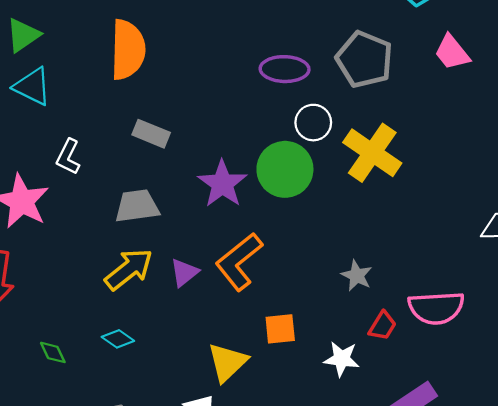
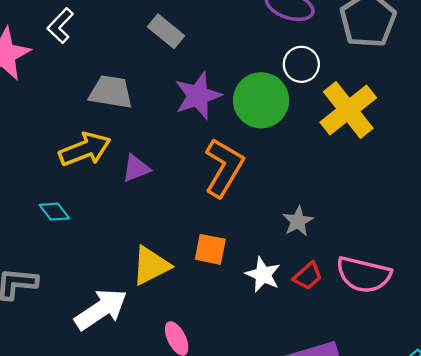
gray rectangle: (151, 134) -> (166, 31), moved
orange L-shape: (239, 262) -> (224, 168), moved, turned 142
white star: (342, 359) -> (263, 275), moved

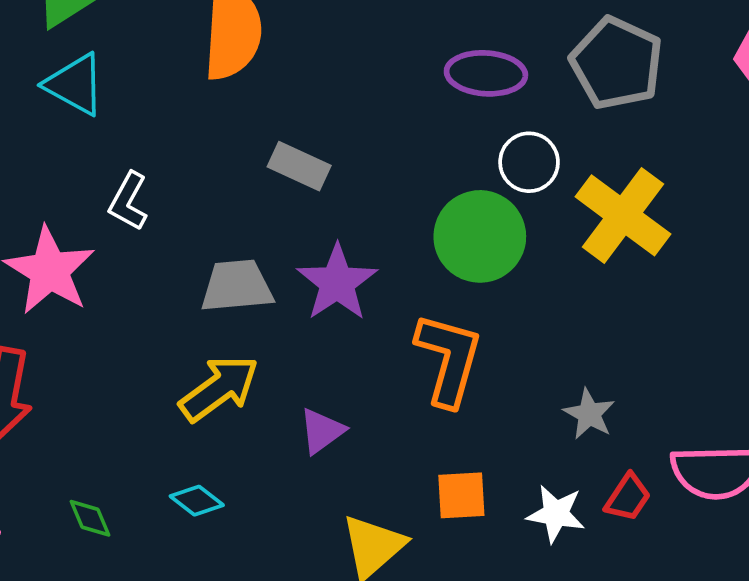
purple star: (198, 96) -> (337, 283), moved
purple triangle: (136, 168) -> (322, 431), moved

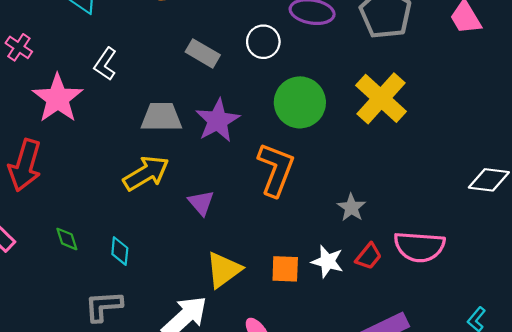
white circle: (529, 162) -> (263, 42), moved
purple triangle: (322, 431) -> (201, 203), turned -40
orange square: (461, 495) -> (285, 269), moved
cyan diamond: (197, 501) -> (120, 251), moved, turned 52

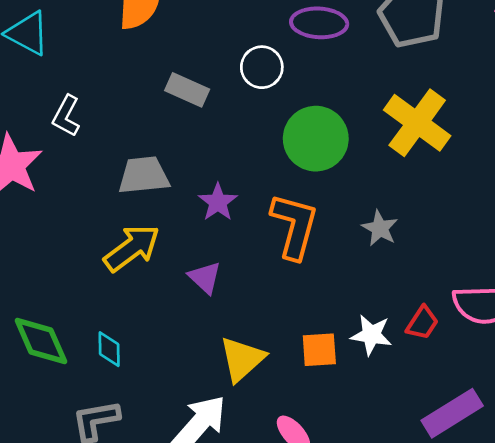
purple star: (218, 121) -> (218, 202), moved, size x0.7
gray star: (351, 208) -> (380, 228), moved
green diamond: (67, 239) -> (41, 341), size x1.8

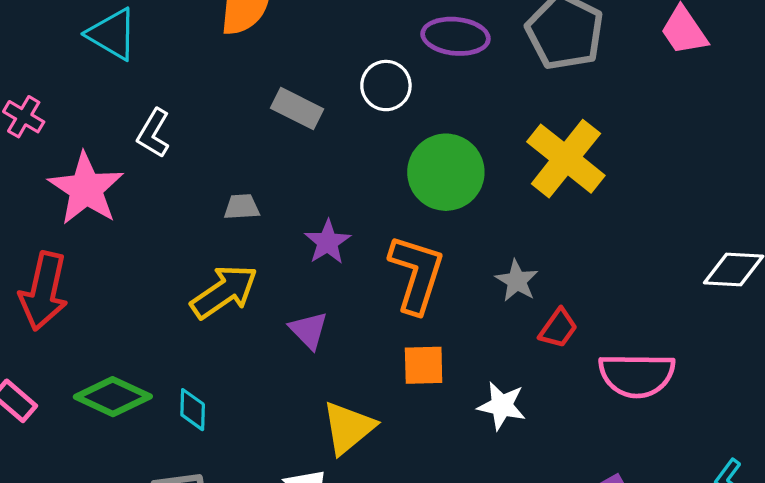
gray trapezoid: (144, 175) -> (242, 207), size x0.6
red trapezoid: (422, 323) -> (558, 328), moved
green diamond: (41, 341) -> (113, 397), turned -44
orange square: (319, 350) -> (424, 365), moved

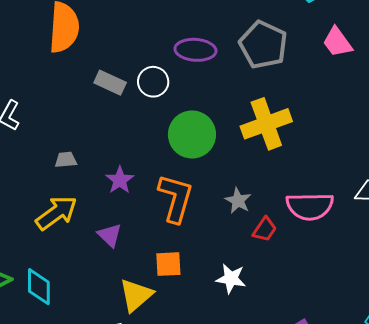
gray rectangle: (297, 109) -> (110, 83), moved
yellow cross: (566, 159) -> (266, 124), turned 33
orange square: (424, 365) -> (168, 264), moved
pink semicircle: (637, 375) -> (310, 206), moved
cyan diamond: (193, 410) -> (39, 287), size x1.4

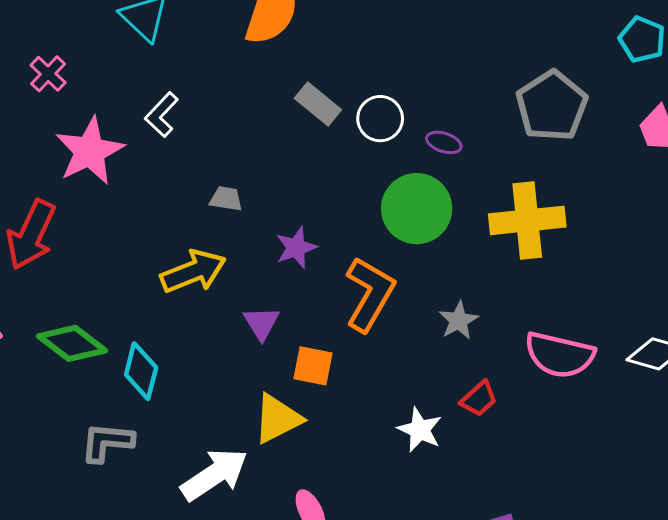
purple ellipse: (195, 50) -> (444, 142), moved, size x0.6
red trapezoid: (265, 229) -> (479, 399), moved
orange square: (168, 264) -> (313, 366), moved

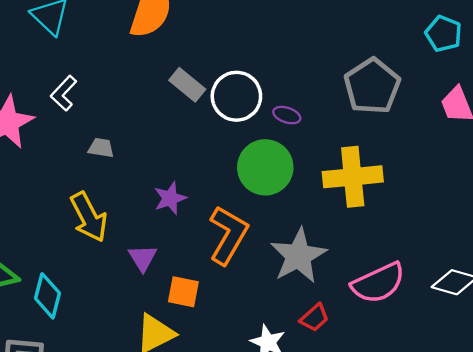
white circle: (380, 119) -> (236, 96), size x1.4
gray trapezoid: (226, 199) -> (101, 148), moved
yellow arrow: (193, 271) -> (89, 217), turned 84
gray star: (459, 320) -> (298, 256), size x1.8
pink semicircle: (560, 355) -> (378, 283), turned -38

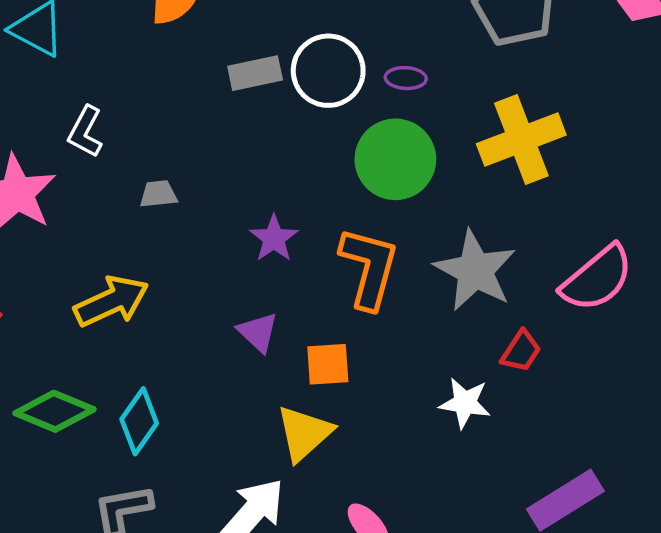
gray rectangle: (187, 85) -> (255, 73), turned -36
yellow arrow: (89, 217) -> (111, 301), moved, turned -72
cyan diamond: (47, 296) -> (139, 421), turned 36

